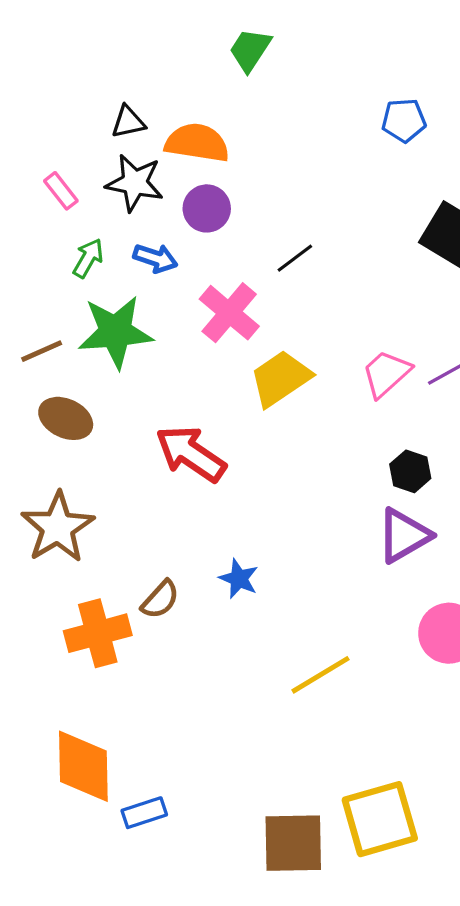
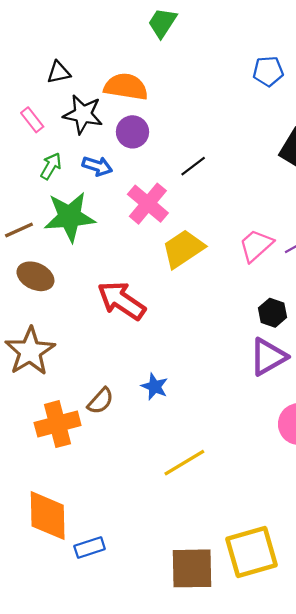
black triangle: (128, 122) -> (59, 72), moved
yellow line: (321, 675) -> (184, 463), moved

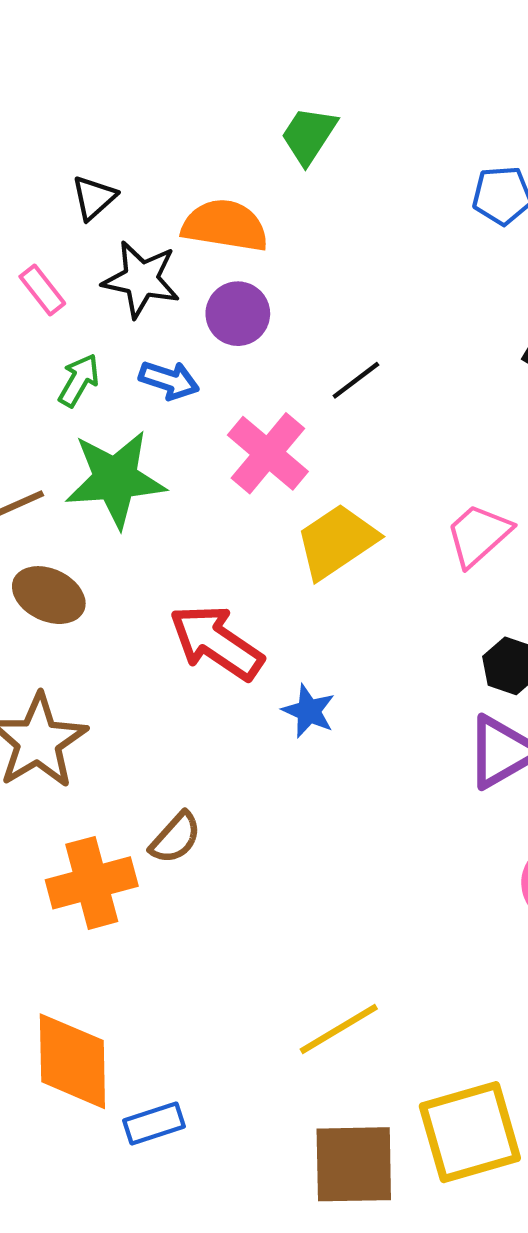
green trapezoid: (162, 23) -> (309, 135), moved
black triangle: (59, 72) -> (94, 198), turned -30
blue star: (155, 387) -> (309, 711), moved
yellow line: (184, 463) -> (339, 1029), moved

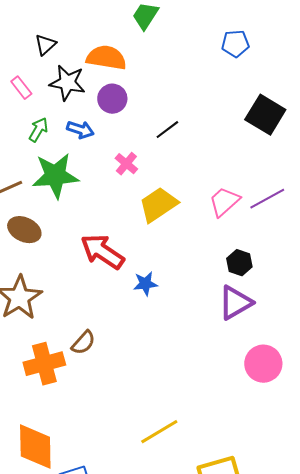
pink cross: (268, 453) -> (126, 164), size x0.6
blue star: (309, 711) -> (145, 284), turned -30

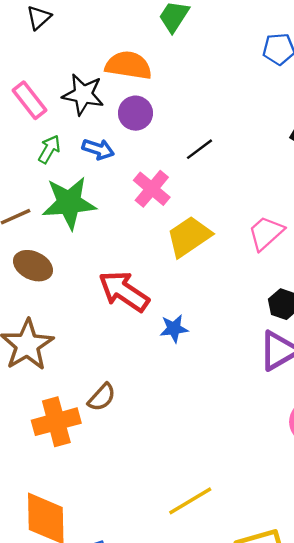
black triangle: (45, 45) -> (39, 18), moved
pink rectangle: (21, 88) -> (29, 100), size x1.4
pink cross: (126, 164) -> (152, 189), size x1.4

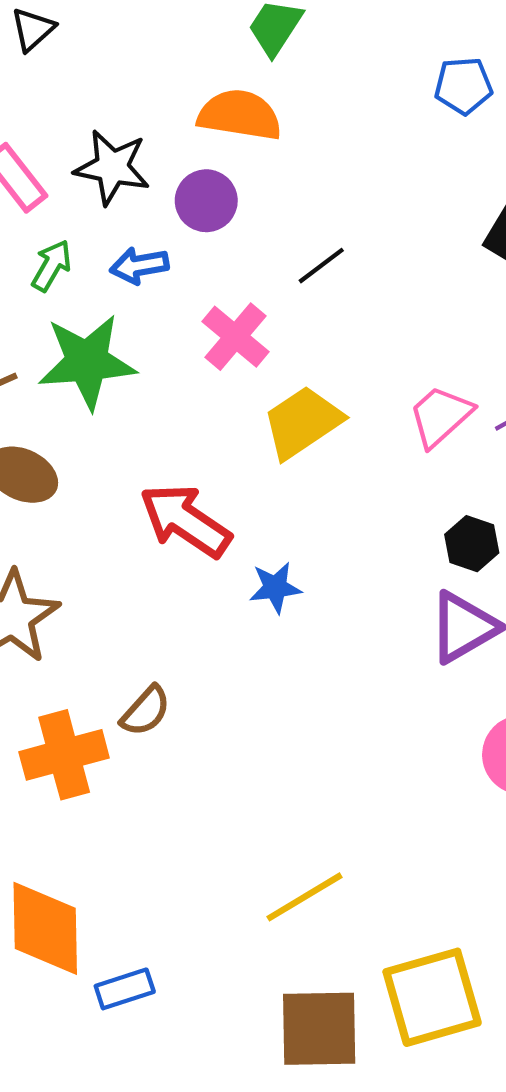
orange semicircle: (128, 65) -> (240, 115), moved
blue arrow: (98, 149) -> (139, 266), turned 152

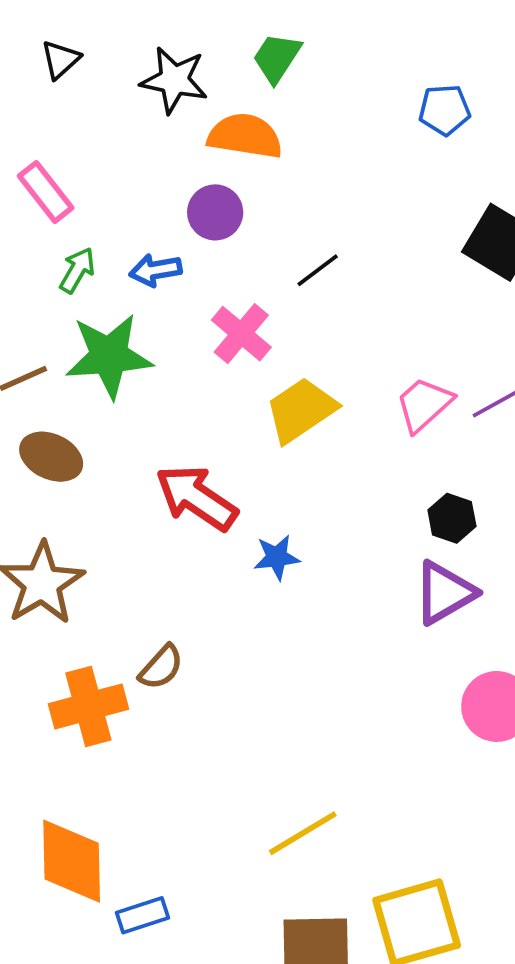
black star: (112, 167) -> (174, 80), moved

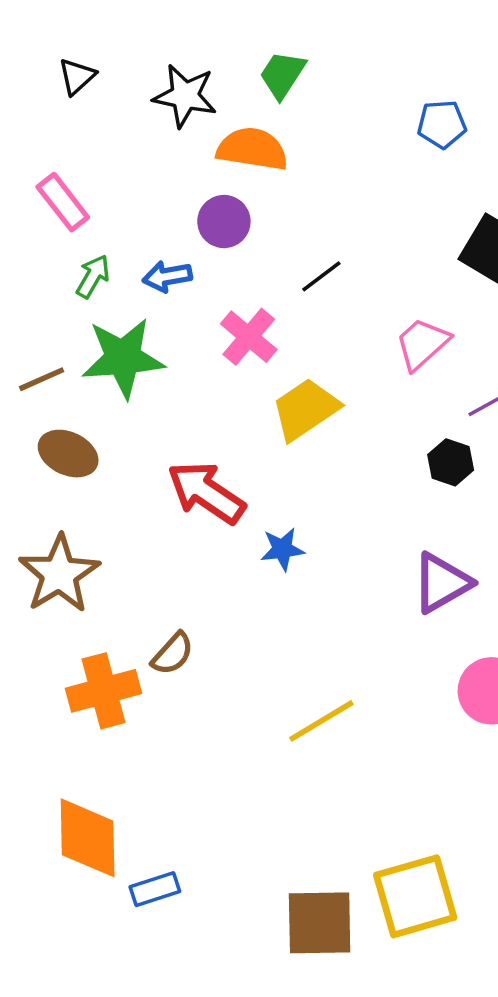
pink trapezoid: (424, 404) -> (422, 344), moved
black hexagon: (452, 518) -> (451, 462), moved
yellow line: (303, 833) -> (321, 721), moved

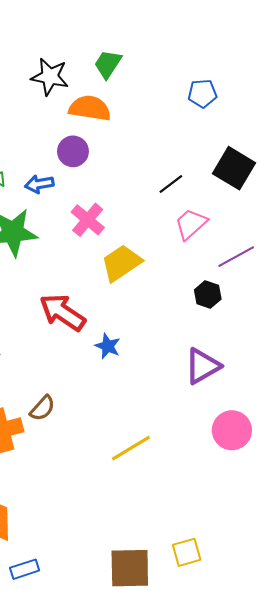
black line: (321, 276) -> (171, 184), moved
blue star: (282, 549) -> (108, 346), turned 30
blue rectangle: (155, 889) -> (25, 569), moved
yellow square: (415, 896) -> (187, 552), size x0.6

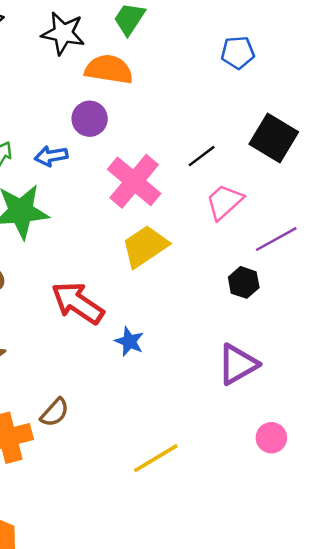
pink cross: (88, 220) -> (134, 181), moved, size x1.4
pink circle: (232, 430) -> (271, 438), size x0.7

